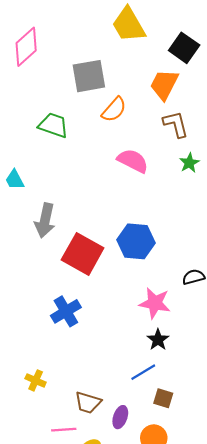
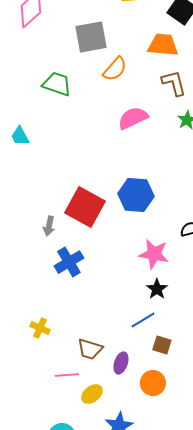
orange trapezoid: (164, 84) -> (163, 45), turned 68
pink semicircle: (133, 161) -> (133, 118), turned -52
gray arrow: (45, 220) -> (49, 226), moved, size x0.6

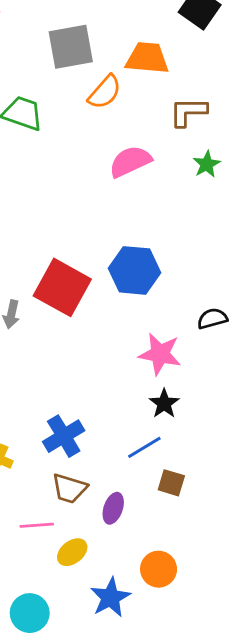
orange trapezoid: (163, 45) -> (147, 58), moved
brown L-shape: (174, 83) -> (188, 112), turned -76
blue cross: (69, 262) -> (64, 436), moved
orange circle: (153, 383) -> (159, 569), moved

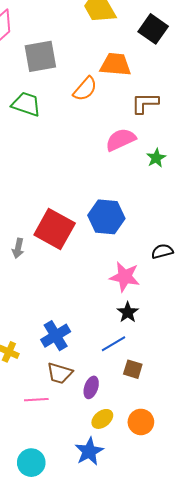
gray square: (71, 47) -> (40, 56), moved
pink semicircle: (130, 161) -> (121, 140), moved
green star: (207, 164) -> (156, 158), moved
yellow ellipse: (72, 552) -> (102, 419), moved
orange circle: (159, 569) -> (141, 422), moved

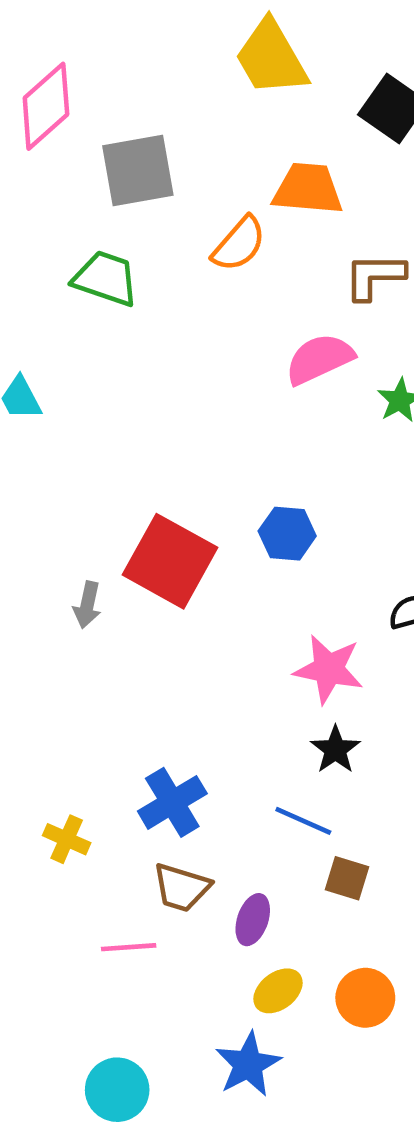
blue hexagon: (106, 217) -> (287, 534), size x0.7
blue line: (113, 344) -> (303, 821), turned 55

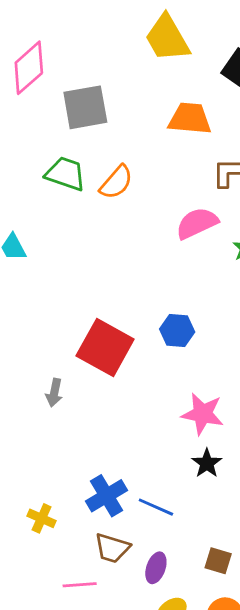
orange semicircle: (239, 244) -> (116, 182), moved
gray arrow: (87, 605) -> (54, 393), moved
blue line: (303, 821) -> (156, 507), moved
brown square: (347, 878) -> (218, 561), moved

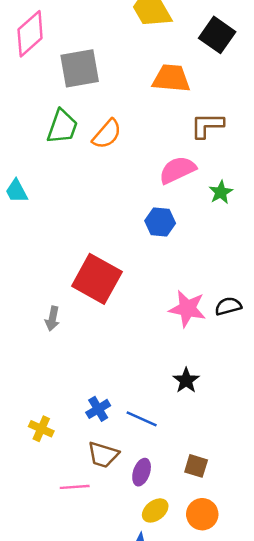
green trapezoid: (66, 174) -> (62, 127), turned 90
blue hexagon: (177, 331) -> (160, 222), moved
pink star: (203, 414) -> (187, 309), moved
blue cross: (106, 496) -> (98, 409), size x0.7

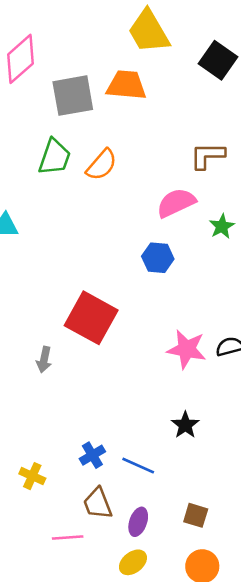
orange trapezoid: (171, 78) -> (126, 85), moved
brown trapezoid: (103, 455) -> (98, 503), turned 52
yellow ellipse: (155, 510) -> (133, 562), moved

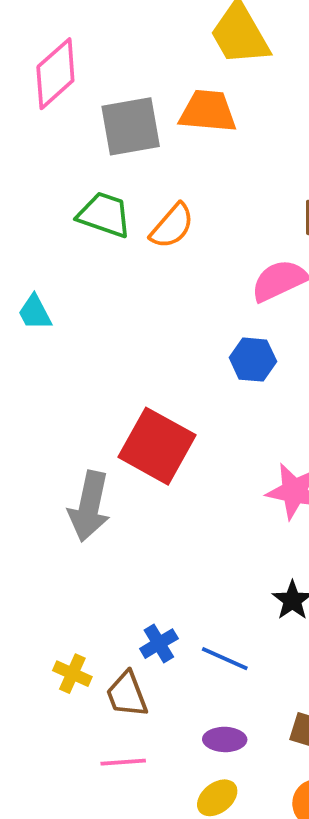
green trapezoid: (55, 157) -> (104, 215), turned -90
gray arrow: (44, 360) -> (89, 506), size x1.8
brown trapezoid: (98, 503) -> (127, 694), moved
purple ellipse: (138, 522) -> (225, 739), turned 72

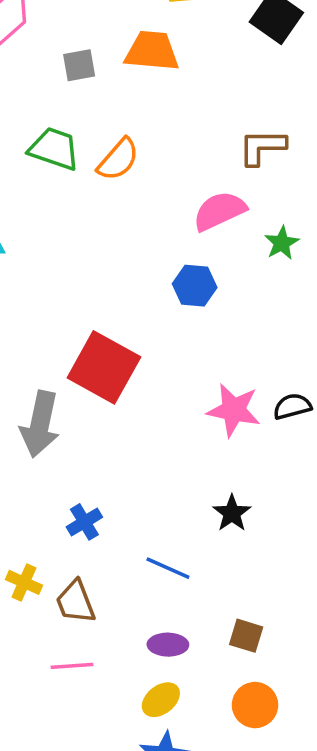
gray square: (131, 126) -> (79, 65), size x0.6
blue cross: (159, 644) -> (84, 522), moved

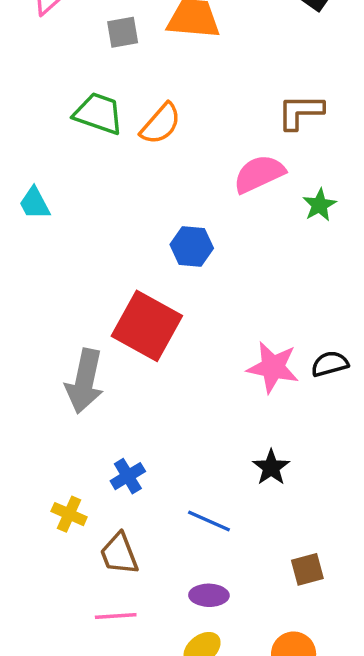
blue hexagon: (195, 286) -> (192, 246), moved
yellow cross: (24, 582) -> (69, 514), moved
brown square: (246, 636) -> (307, 569), moved, turned -32

